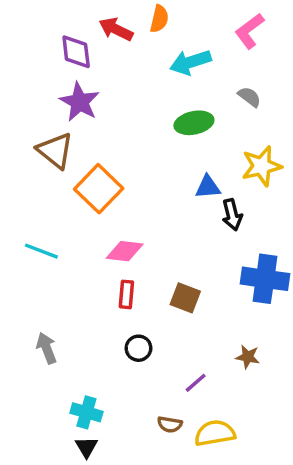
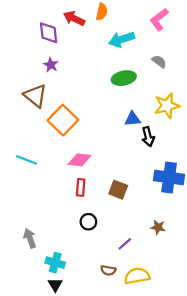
purple star: (80, 102) -> (51, 65), size x0.6
gray arrow: (47, 348) -> (30, 238), moved

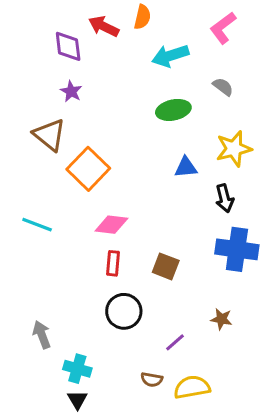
black arrow: (148, 137) -> (225, 198), moved
black circle: (88, 222) -> (124, 311), size x1.5

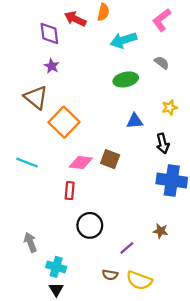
yellow star: (234, 149) -> (170, 108), size x0.6
red rectangle: (113, 263) -> (70, 191), moved
brown square: (166, 266) -> (110, 159), moved
yellow semicircle: (192, 387) -> (139, 280), turned -150

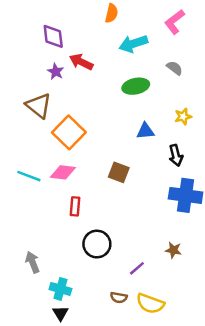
red arrow: (75, 19) -> (81, 62), moved
pink diamond: (81, 163) -> (63, 172), moved

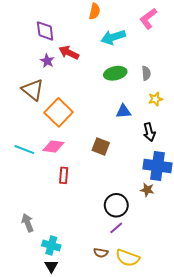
gray semicircle: (175, 68) -> (146, 73), moved, turned 48
black circle: (97, 244) -> (116, 205), moved
brown star: (173, 250) -> (147, 190), moved

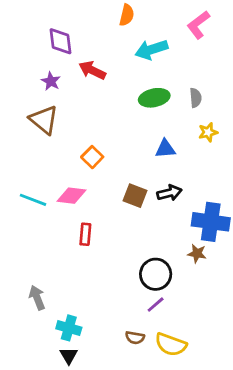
purple star: (47, 61) -> (51, 81), moved
orange square: (59, 112) -> (92, 157), moved, size x0.6
black arrow: (149, 132) -> (169, 193), moved, turned -90

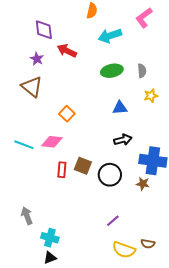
brown square: (135, 196) -> (83, 166), moved
black circle: (156, 274) -> (110, 175), moved
brown semicircle: (135, 338) -> (148, 244), moved
black triangle: (69, 356) -> (50, 258), turned 40

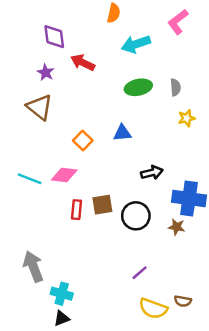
blue triangle: (120, 108) -> (122, 133), moved
brown square: (83, 166) -> (102, 205), turned -30
gray arrow: (27, 216) -> (33, 266), size x1.4

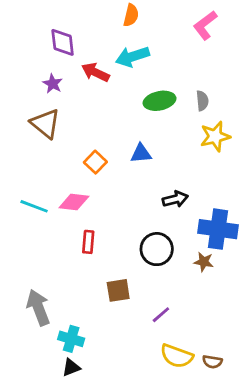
cyan arrow: (136, 44) -> (132, 57), moved
yellow star: (187, 118) -> (215, 136), size x1.5
brown square: (102, 205) -> (118, 290), moved
brown semicircle: (183, 301) -> (212, 362), moved

